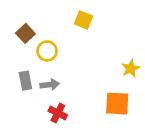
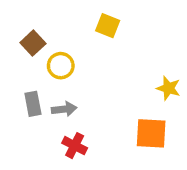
yellow star: (131, 68) -> (168, 88), turned -30

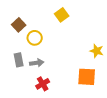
yellow square: (108, 26) -> (62, 15), turned 32
red cross: (75, 146) -> (43, 84), turned 32

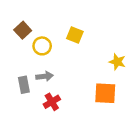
yellow square: (62, 15) -> (75, 35), moved, turned -32
gray rectangle: (19, 60) -> (24, 85), moved

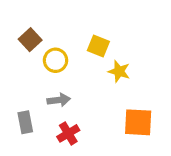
yellow star: (117, 62) -> (119, 71), moved
gray rectangle: (24, 85) -> (25, 122), moved

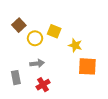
yellow square: (98, 46) -> (54, 31), moved
orange square: (138, 122) -> (87, 66), moved

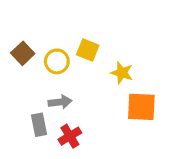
brown square: (19, 25) -> (23, 53), moved
gray rectangle: (16, 78) -> (39, 125), moved

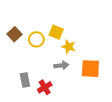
yellow star: (122, 73) -> (69, 47), moved
gray arrow: (60, 102) -> (61, 65), moved

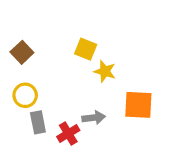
yellow circle: (36, 39) -> (25, 95), moved
gray arrow: (61, 65) -> (94, 118), moved

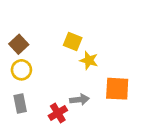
yellow circle: (25, 95) -> (21, 70), moved
gray rectangle: (38, 122) -> (20, 104), moved

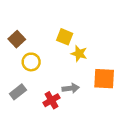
yellow circle: (21, 70) -> (31, 62), moved
gray rectangle: (20, 104) -> (18, 92), turned 63

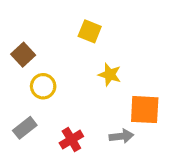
yellow square: (65, 37) -> (90, 31), moved
gray arrow: (71, 88) -> (121, 136), moved

